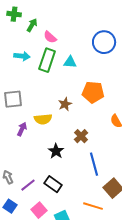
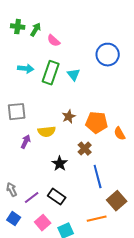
green arrow: (32, 25) -> (36, 30), moved
pink semicircle: (50, 37) -> (54, 41), moved
cyan triangle: (70, 62) -> (74, 75), turned 48
orange pentagon: (93, 92) -> (97, 123), moved
orange line: (93, 206) -> (97, 219), turned -30

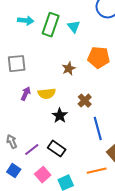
orange pentagon: (97, 123) -> (99, 58), moved
yellow semicircle: (47, 132) -> (47, 94), moved

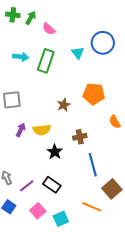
cyan triangle: (74, 27) -> (78, 53), moved
brown cross: (85, 101) -> (80, 137), turned 32
orange line: (97, 171) -> (92, 207), turned 36

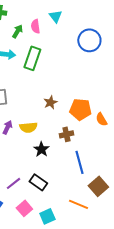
green arrow: (31, 18) -> (17, 31), moved
pink semicircle: (49, 29) -> (35, 26), turned 40
cyan triangle: (78, 53) -> (55, 16), moved
orange pentagon: (94, 94) -> (80, 109), moved

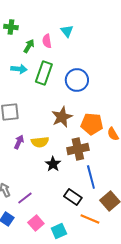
blue circle: (89, 40) -> (77, 80), moved
brown star: (50, 102) -> (62, 117), size x1.5
brown cross: (66, 134) -> (78, 149), size x1.5
black rectangle: (38, 182) -> (73, 197), moved

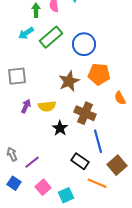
green arrow: (29, 46) -> (36, 10), turned -32
cyan arrow: (19, 69) -> (26, 33), turned 140
green rectangle: (44, 73) -> (51, 37), turned 30
orange pentagon: (92, 124) -> (99, 74), moved
brown cross: (78, 149) -> (85, 113), turned 35

